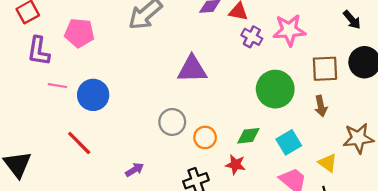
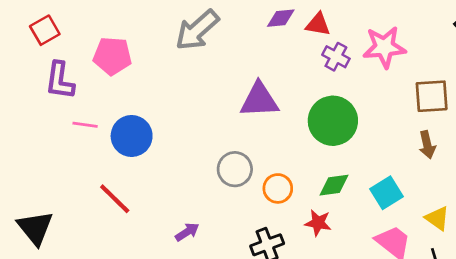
green circle: (275, 89) -> (333, 121), moved

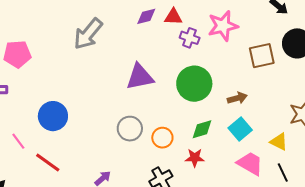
pink pentagon: (112, 56) -> (17, 54), moved
pink line: (85, 125) -> (18, 141), moved, turned 54
brown arrow: (427, 145) -> (237, 98), moved, turned -84

